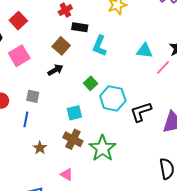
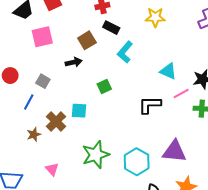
cyan hexagon: (113, 98) -> (137, 162), moved
black L-shape: (141, 112) -> (150, 105), moved
brown cross: (73, 139) -> (56, 121), moved

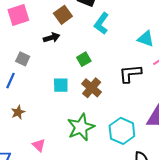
brown cross: (56, 121) -> (92, 88), moved

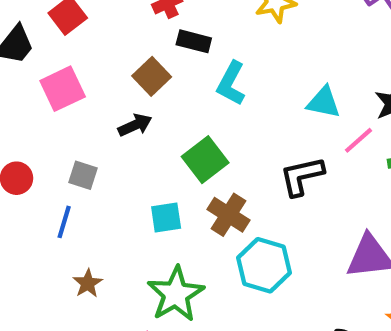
green square: (84, 59) -> (205, 160), size x1.5
green star: (81, 127) -> (176, 294), moved
cyan hexagon: (122, 131) -> (264, 265), moved

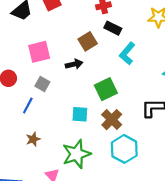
pink square: (63, 89) -> (39, 52), moved

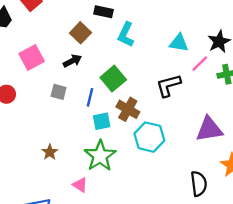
gray square: (42, 84) -> (59, 92), moved
blue line: (28, 106) -> (90, 97), moved
cyan square: (80, 114) -> (102, 121), moved

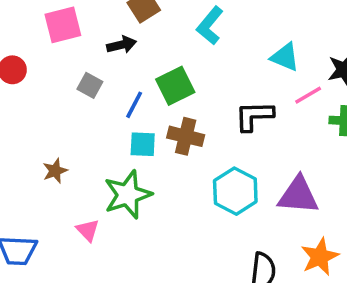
brown cross: (128, 109) -> (186, 136), turned -30
cyan hexagon: (149, 137) -> (235, 191), moved

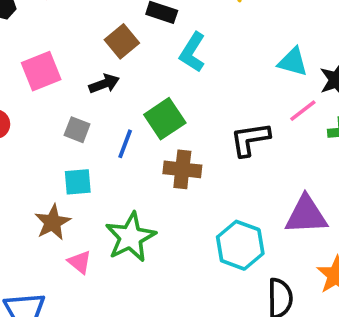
cyan triangle: (285, 57) -> (293, 62), moved
cyan square: (143, 144) -> (78, 182), moved
brown star: (55, 171) -> (53, 222), size x1.4
cyan hexagon: (235, 191) -> (240, 245), moved
pink triangle: (88, 230) -> (80, 262), moved

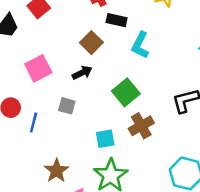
blue line: (125, 144) -> (34, 122), moved
brown cross: (182, 169) -> (141, 126), turned -30
cyan square: (78, 182) -> (105, 139), moved

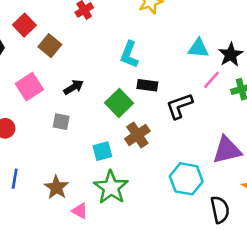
black rectangle: (117, 20) -> (147, 85), moved
brown square: (91, 43) -> (50, 46), moved
blue line: (34, 122) -> (15, 179), moved

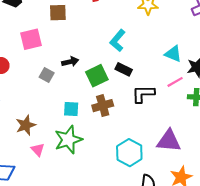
brown square: (50, 46) -> (58, 13), turned 30
black arrow: (74, 87) -> (70, 62), moved

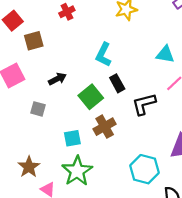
black arrow: (70, 62) -> (57, 79), moved
black rectangle: (124, 69) -> (117, 83), turned 49

